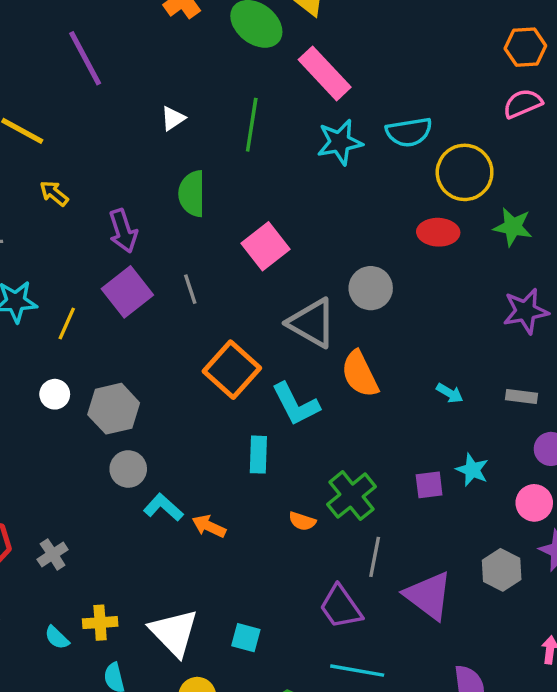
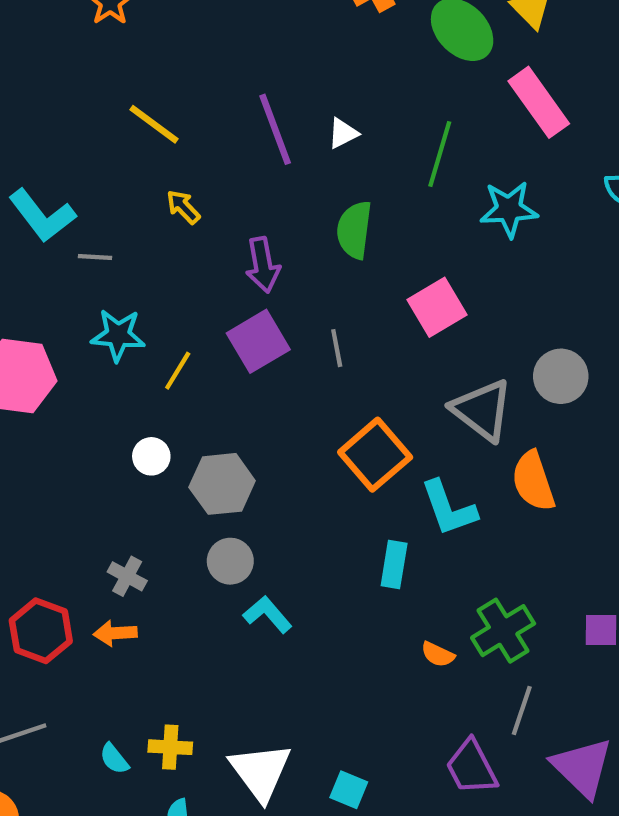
purple line: (85, 58) -> (275, 129), moved
cyan star: (340, 142) -> (509, 209), moved
orange arrow: (209, 526) -> (115, 633), moved, turned -36
gray cross: (53, 554) -> (127, 576), moved, turned -36

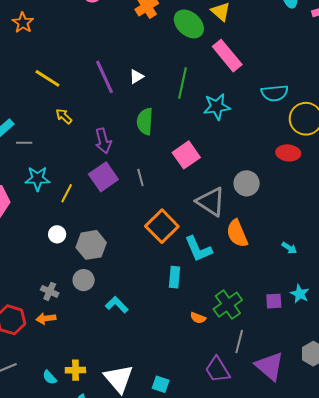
gray circle: (230, 561) -> (84, 280), moved

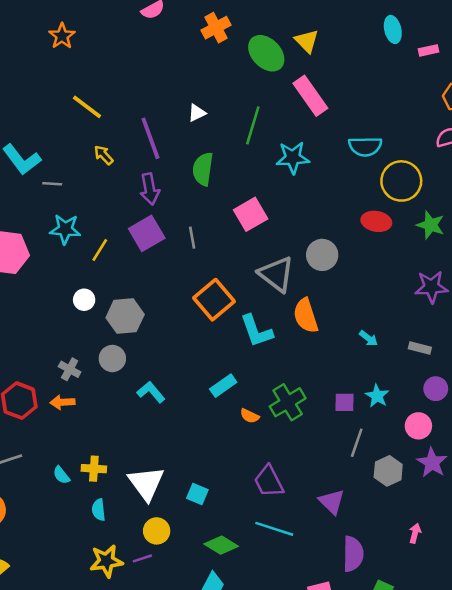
purple line: (104, 77) -> (150, 138), moved
cyan rectangle: (175, 277) -> (223, 386), moved, turned 45
gray line: (239, 341) -> (357, 443), moved
purple triangle: (269, 366) -> (332, 502), moved, size x0.7

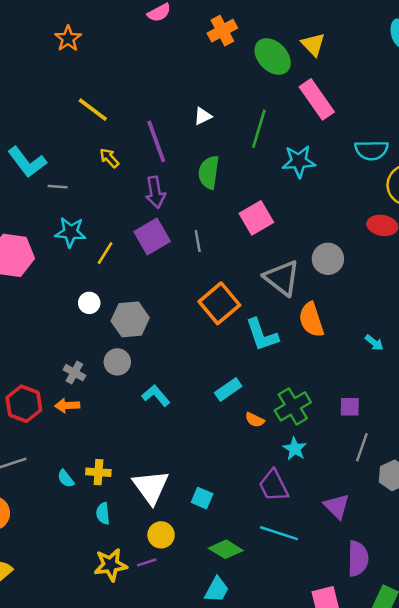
cyan star: (377, 396) -> (295, 449), moved

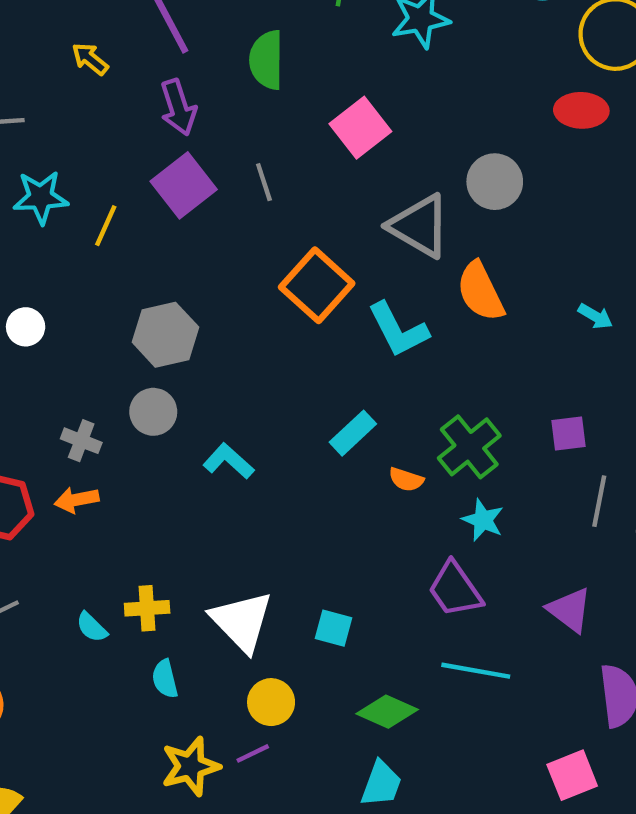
white circle: (89, 303) -> (26, 327), moved

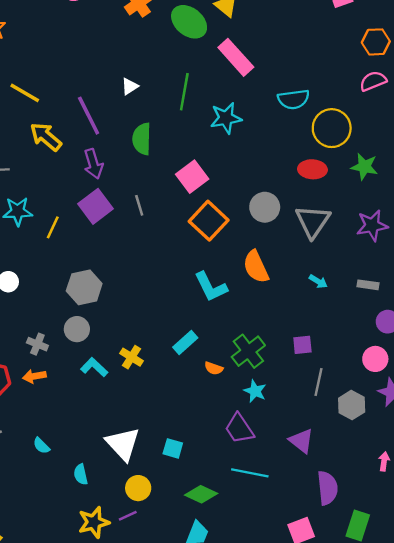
yellow arrow: (90, 59) -> (46, 137), size x1.6
gray triangle: (419, 226) -> (313, 221), moved, turned 33
orange square: (317, 285) -> (209, 221), moved
cyan L-shape: (229, 461) -> (94, 367), moved
yellow cross: (147, 608) -> (132, 357), moved, turned 35

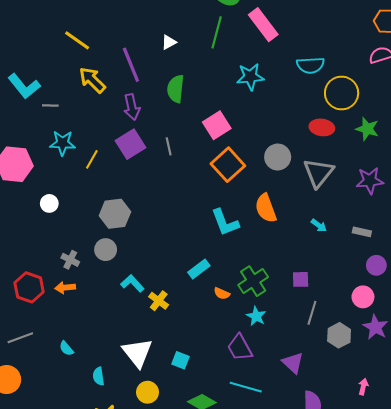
green line: (184, 92) -> (217, 32), moved
yellow cross: (132, 357) -> (159, 301), moved
cyan L-shape: (94, 367) -> (132, 283), moved

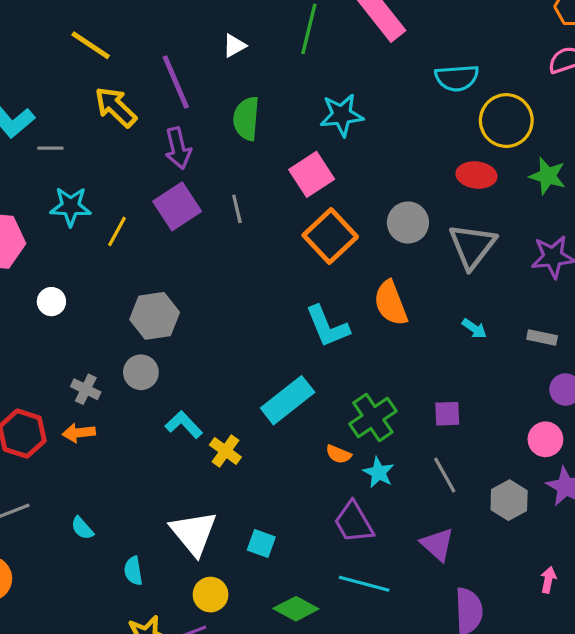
cyan star: (250, 77) -> (342, 115), moved
cyan rectangle: (199, 269) -> (288, 400), size x1.5
orange semicircle: (222, 293) -> (338, 454), moved
gray line: (312, 313) -> (445, 475), moved, turned -45

